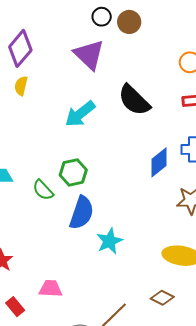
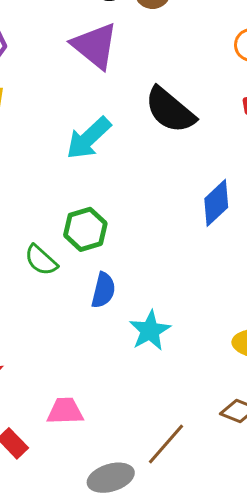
blue semicircle: (82, 213) -> (103, 290), size x0.7

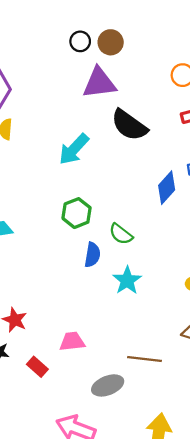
purple triangle: (95, 46) -> (99, 83), moved, turned -42
green semicircle: (41, 260) -> (121, 234), moved
brown line: (166, 444) -> (145, 359), turned 60

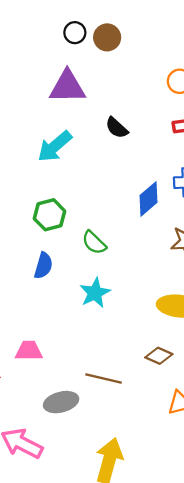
purple triangle: (99, 83) -> (67, 87), moved
black semicircle: (129, 125) -> (117, 128), size x0.6
blue semicircle: (92, 255) -> (43, 266), moved

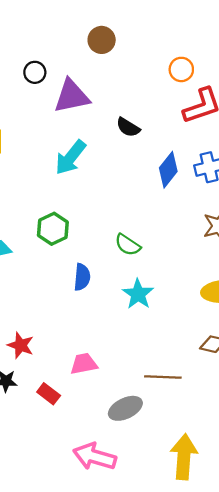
black circle: (75, 33) -> (35, 72), moved
blue diamond: (149, 199) -> (168, 170), moved
green hexagon: (50, 215) -> (53, 229), moved

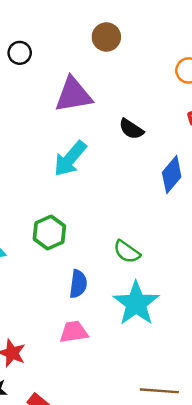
black circle: (35, 72) -> (20, 53), moved
cyan star: (138, 294) -> (136, 303), size x1.4
pink trapezoid: (84, 364) -> (74, 332), moved

